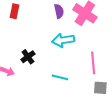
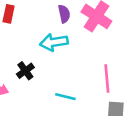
cyan arrow: (63, 40) -> (54, 42), moved

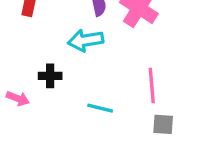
black cross: (25, 71) -> (50, 76), turned 36

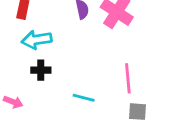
cyan arrow: (86, 40) -> (37, 40), moved
pink arrow: (18, 98) -> (13, 102), moved

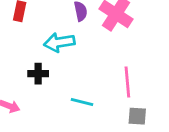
cyan arrow: (37, 40) -> (59, 42), moved

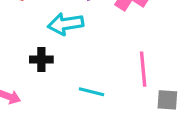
gray square: (137, 116) -> (167, 100), moved

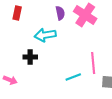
cyan line: (91, 92) -> (73, 77), moved, turned -35

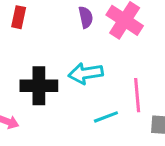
cyan arrow: (45, 35) -> (86, 73), moved
black cross: (30, 57) -> (39, 86), size x1.6

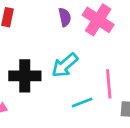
cyan arrow: (86, 73) -> (65, 65), turned -32

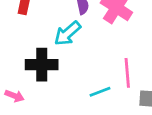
cyan arrow: (65, 65) -> (67, 33), moved

